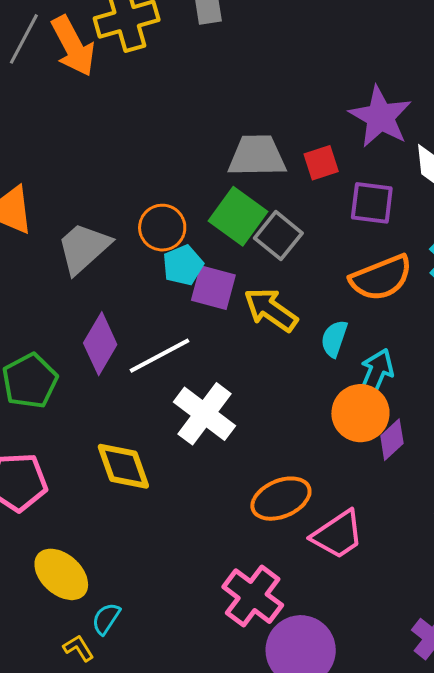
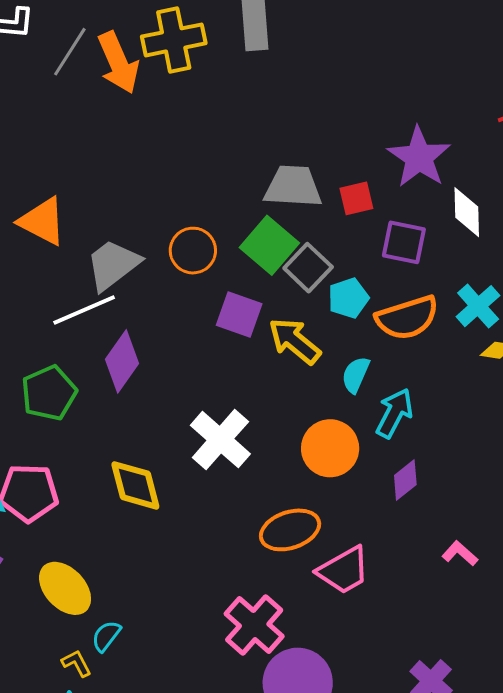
cyan pentagon: (183, 265) -> (348, 298), moved
white line: (159, 356) -> (84, 310), moved
orange circle: (360, 413) -> (330, 448), moved

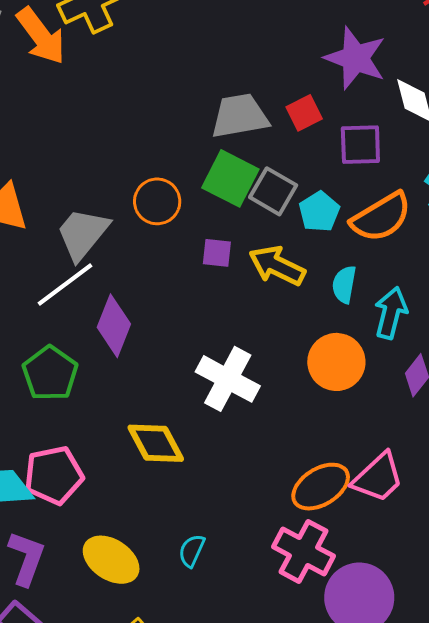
purple square: (239, 314) -> (217, 253), size x0.7
orange ellipse: (290, 530) -> (321, 487), moved
cyan semicircle: (106, 636) -> (192, 551), moved

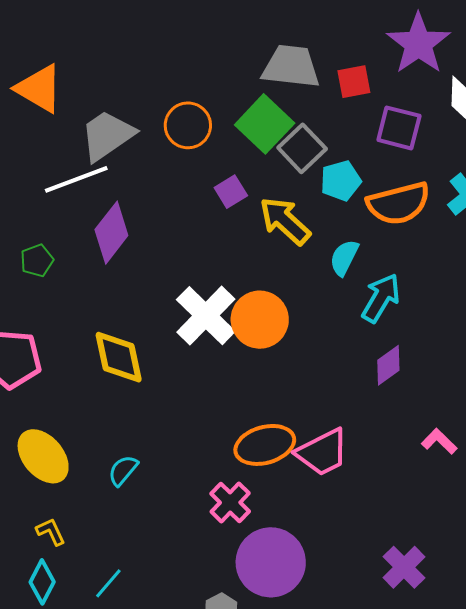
purple square: (217, 253) -> (231, 192), turned 36
orange circle: (336, 362) -> (260, 320), moved
green pentagon: (50, 373) -> (37, 260), size x0.6
pink cross: (303, 551) -> (230, 502), size x0.7

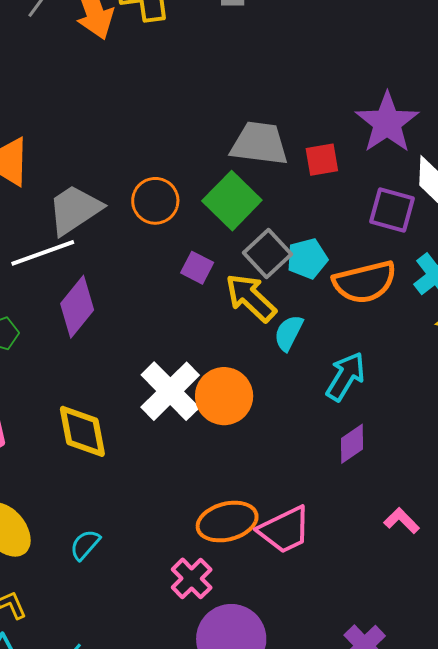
purple square: (399, 128) -> (392, 210), moved
gray square: (302, 148) -> (267, 253), moved
purple square: (231, 192) -> (197, 268), turned -32
cyan semicircle: (344, 258) -> (289, 333), moved

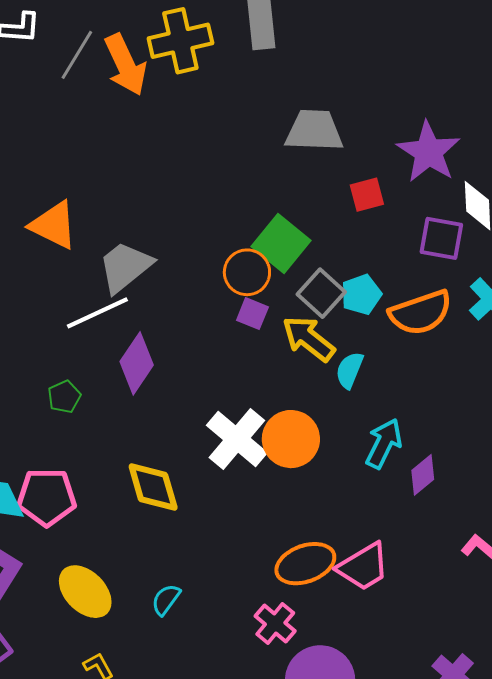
gray trapezoid: (259, 144) -> (314, 131), moved
orange circle: (155, 201) -> (247, 272), moved
cyan arrow: (346, 376) -> (384, 443), moved

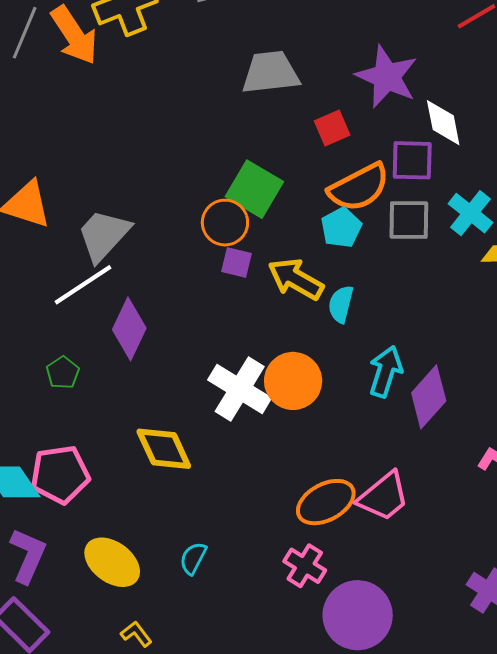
gray square: (321, 293) -> (409, 220), moved, turned -33
orange semicircle: (421, 313) -> (359, 187), moved
purple diamond: (423, 475) -> (429, 397), size x1.5

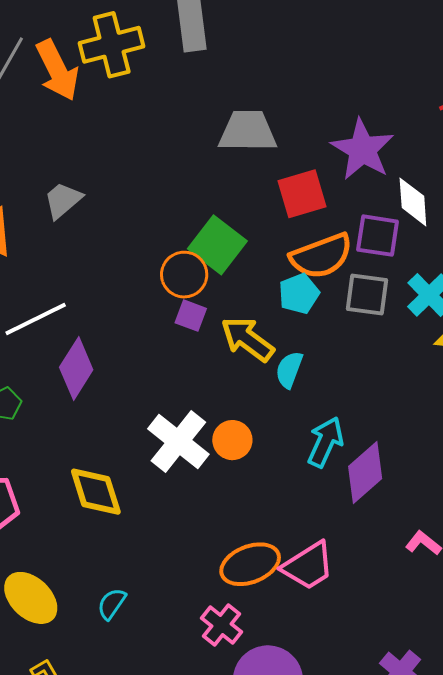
red square: (332, 128) -> (302, 194), size x1.4
gray trapezoid: (104, 235) -> (63, 200), moved, size x0.7
orange circle: (293, 381) -> (232, 440), size x0.7

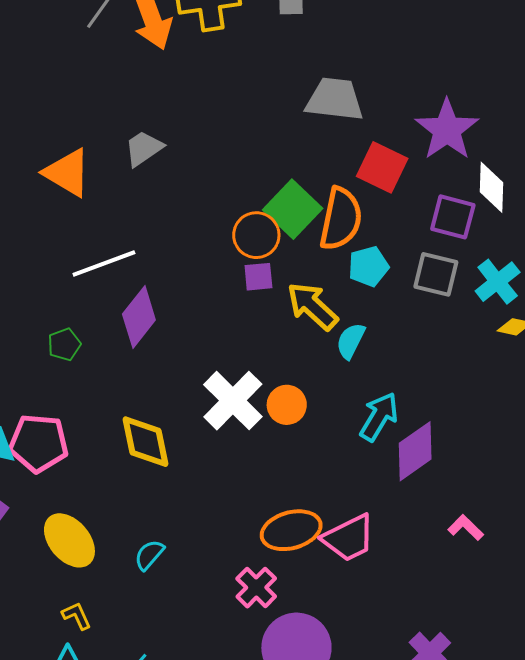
red square: (302, 194) -> (382, 167), turned 36
orange semicircle: (321, 256) -> (341, 219), moved, turned -64
purple square: (191, 316) -> (258, 277), turned -32

